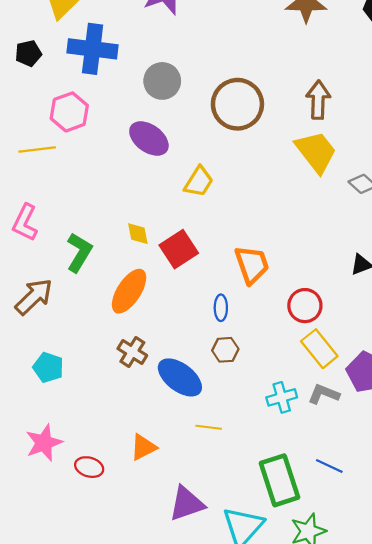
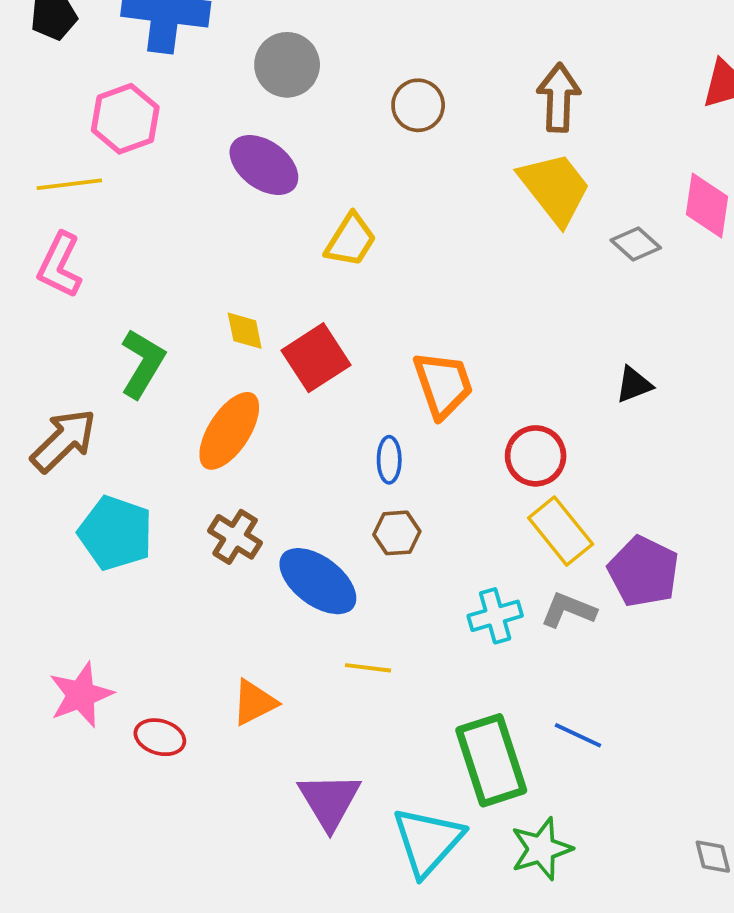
brown circle: (237, 104) -> (418, 105), size x0.6
pink L-shape: (25, 223) -> (60, 265), moved
cyan pentagon: (48, 367) -> (116, 533), moved, size x1.4
purple triangle: (187, 504) -> (329, 801), turned -42

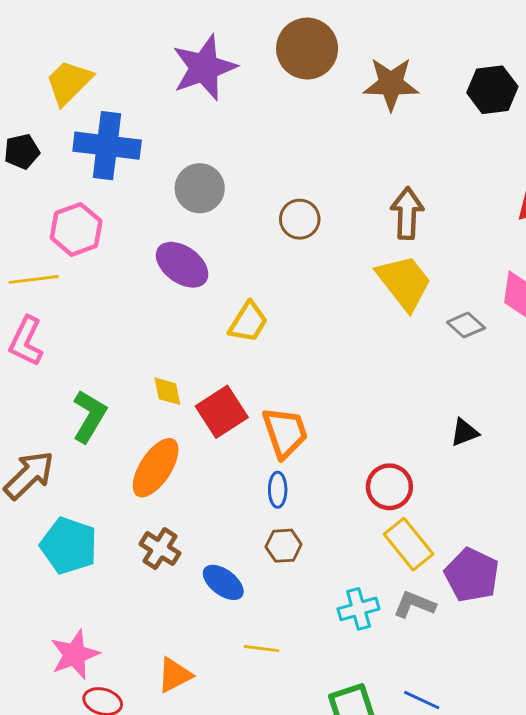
orange trapezoid: (443, 385) -> (285, 432), moved
blue ellipse: (318, 581) -> (223, 582), size x0.7
pink star: (81, 695) -> (75, 654), moved

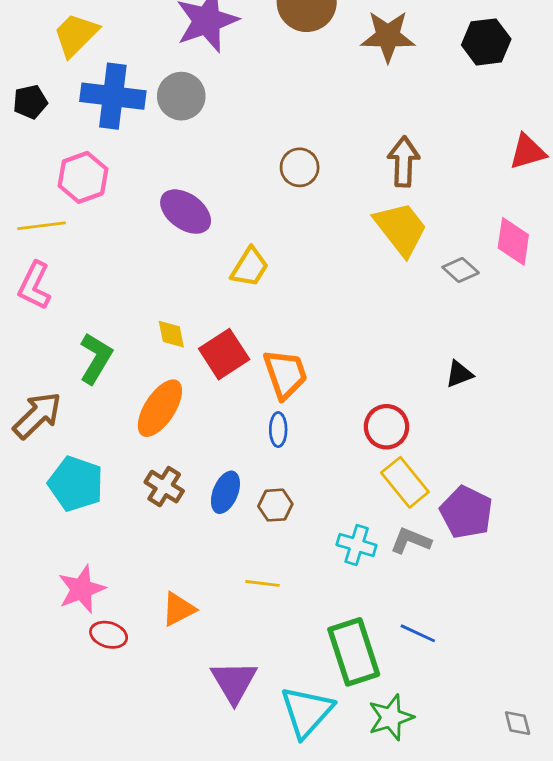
gray circle: (200, 188) -> (181, 96), moved
brown hexagon: (284, 546) -> (275, 505), moved
blue ellipse: (223, 582) -> (225, 492), moved, turned 75
cyan cross: (359, 609) -> (357, 545), turned 33

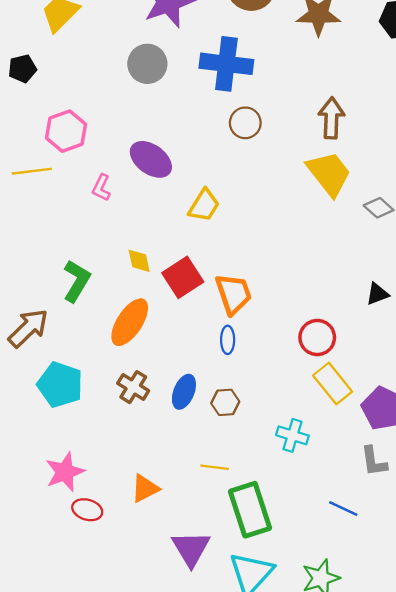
blue cross: (113, 96) -> (226, 64), moved
pink L-shape: (34, 286) -> (101, 188), moved, size x0.7
gray L-shape: (411, 541) -> (374, 461), moved, turned -120
green rectangle: (354, 652) -> (250, 510), moved

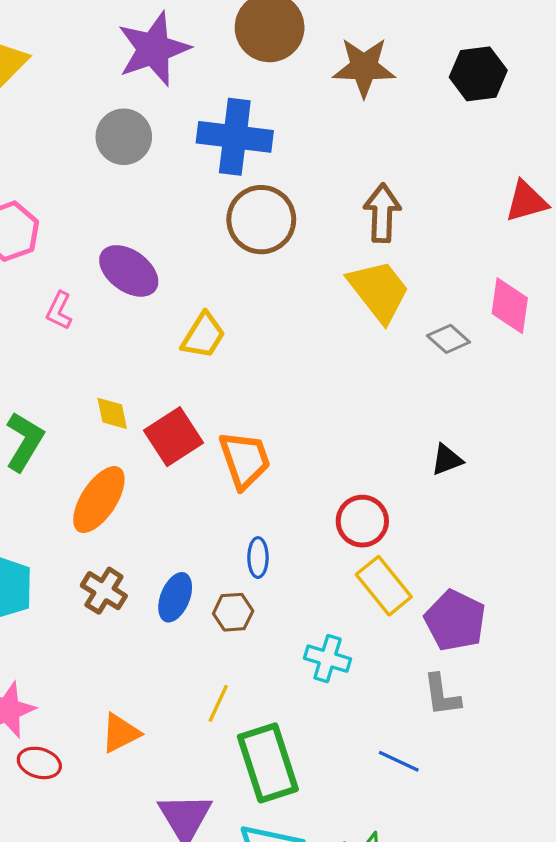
brown circle: (245, 123) -> (261, 220), size x1.5
blue ellipse: (228, 340) -> (258, 558), moved
yellow line: (215, 467) -> (218, 703), turned -72

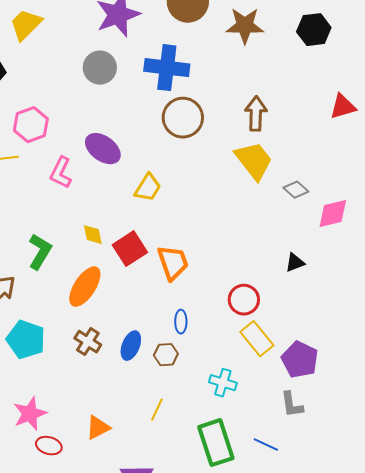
pink diamond: (510, 306) -> (333, 214), moved, turned 68
pink L-shape: (59, 311) -> (61, 173), size x1.4
green rectangle: (268, 763) -> (216, 443), moved

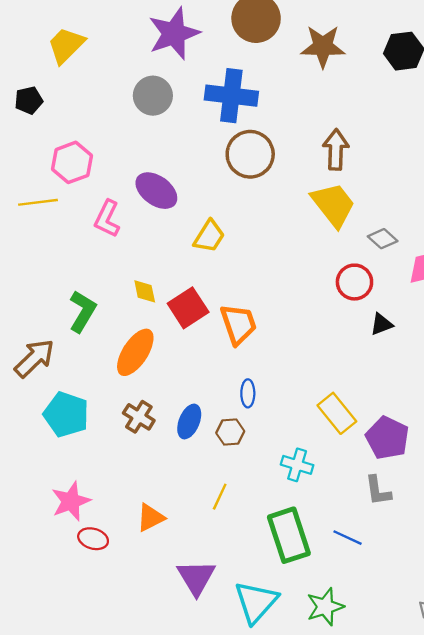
red circle: (244, 300) -> (354, 282), moved

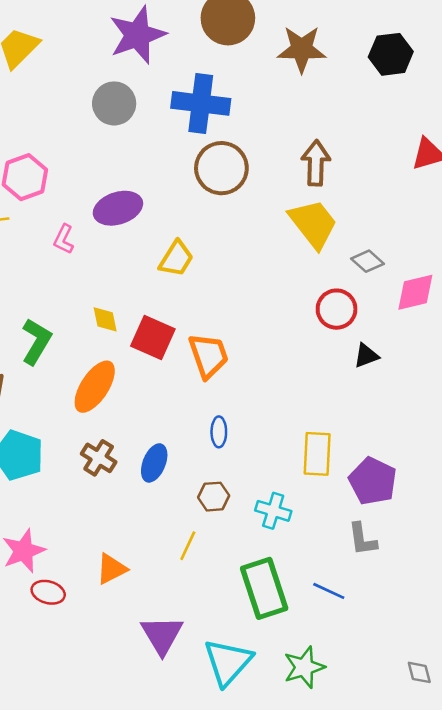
purple ellipse: (156, 191) -> (118, 208), turned -54
pink L-shape: (107, 219) -> (64, 239), size x0.7
red square: (188, 308) -> (153, 338), turned -33
yellow rectangle: (337, 413) -> (317, 454), turned 42
brown hexagon: (230, 432) -> (214, 497), moved

